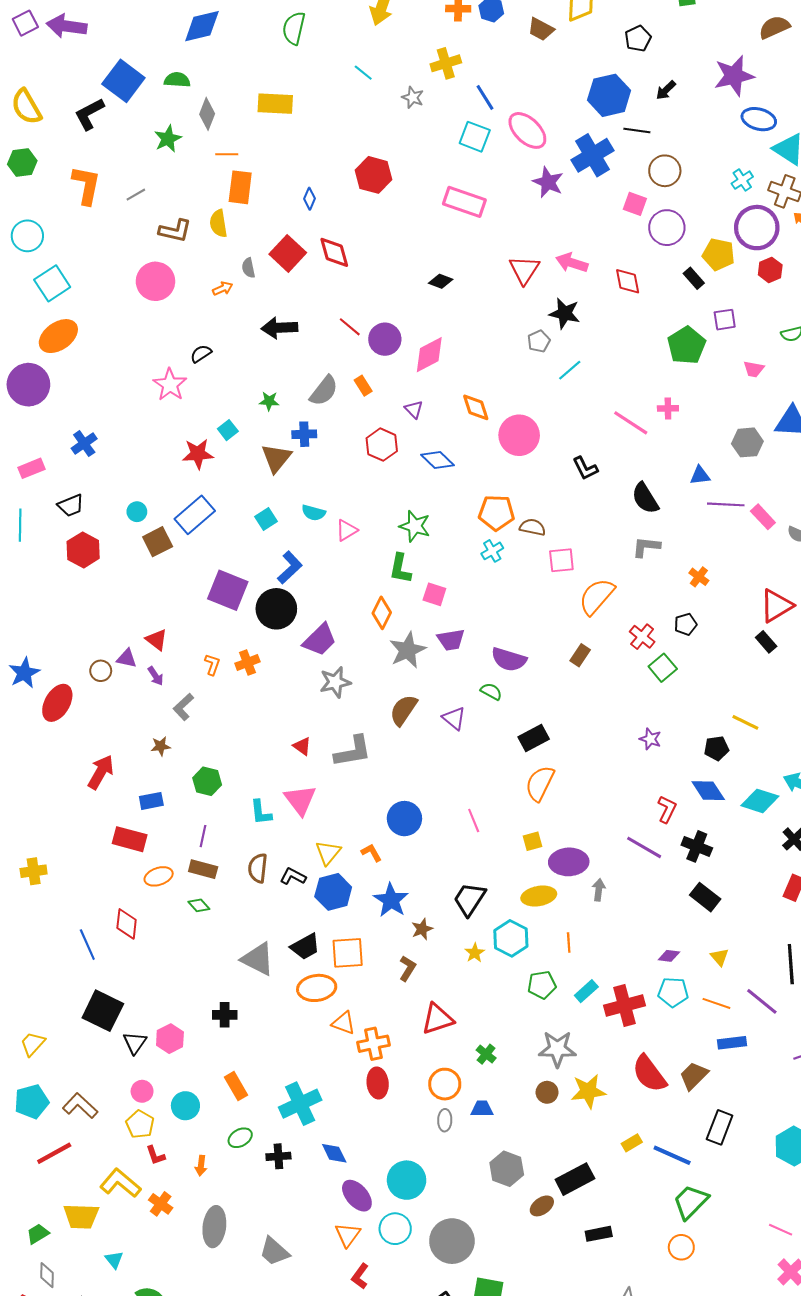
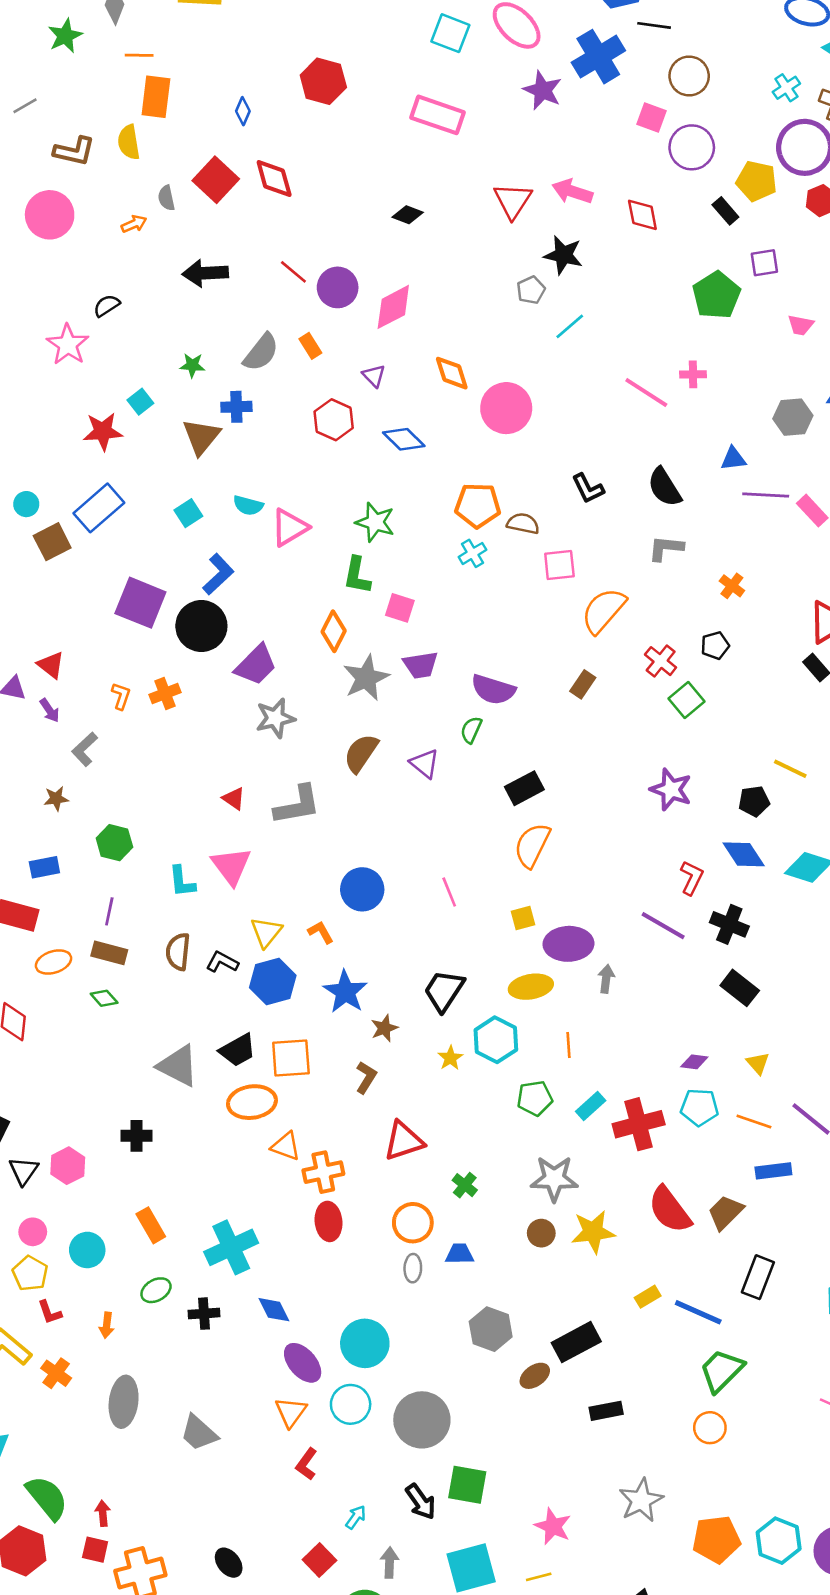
black L-shape: (585, 468) -> (588, 489), moved
pink triangle: (347, 530) -> (290, 527), size x1.4
green semicircle: (491, 691) -> (471, 730), turned -95
purple star: (650, 739) -> (671, 789), size x1.5

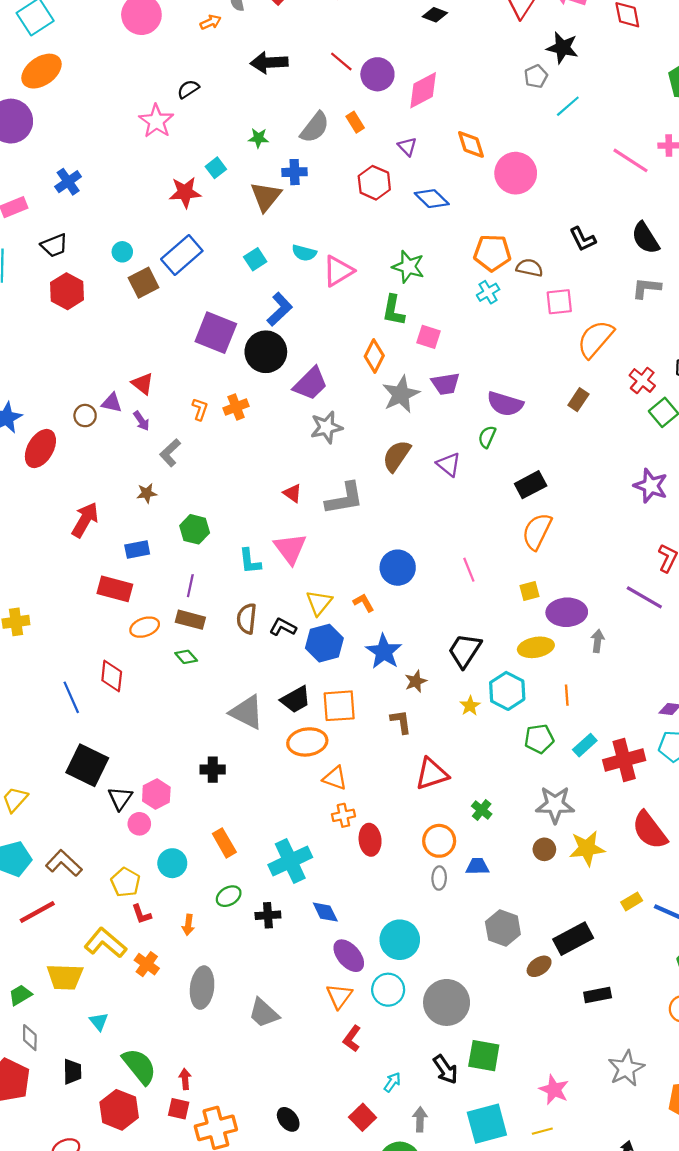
brown L-shape: (366, 1077) -> (401, 722), turned -40
orange cross: (323, 1172) -> (343, 815), moved, size x0.7
pink circle: (33, 1232) -> (139, 824), moved

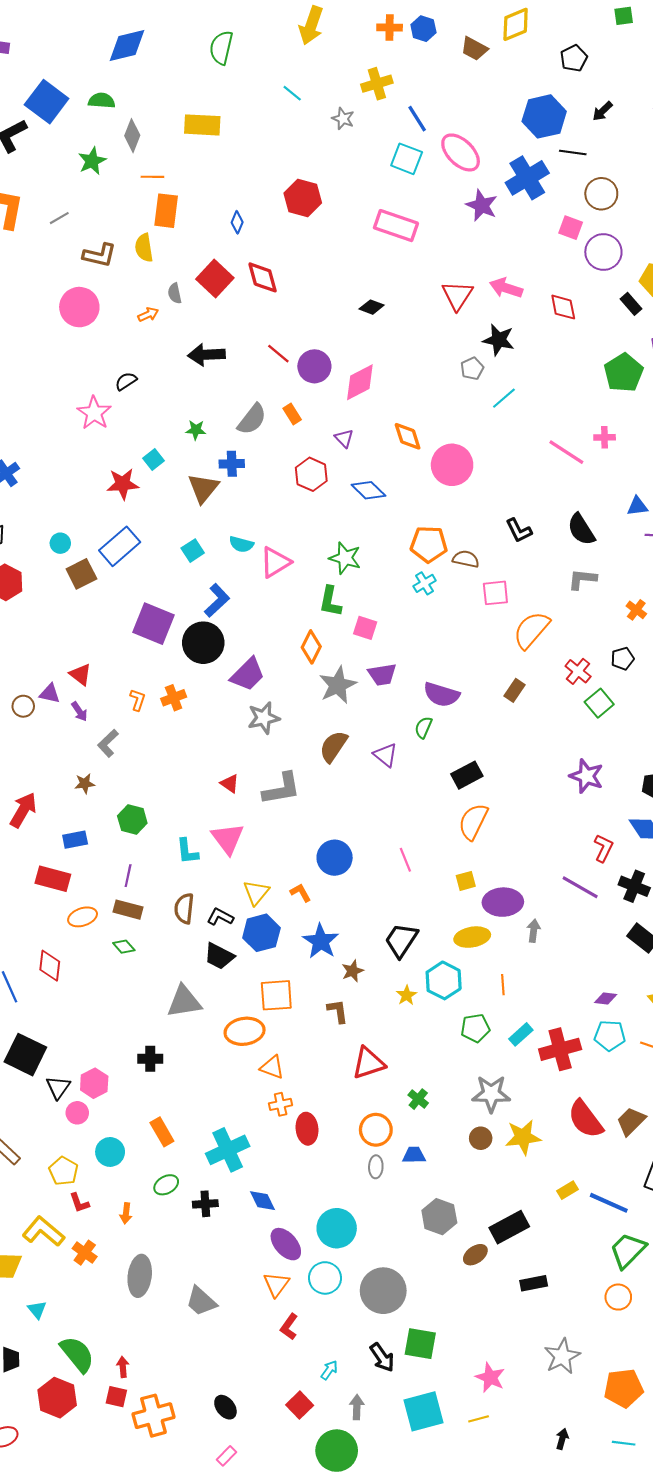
black trapezoid: (296, 699) -> (219, 956), moved, turned 56
gray triangle: (247, 712) -> (184, 1002), turned -36

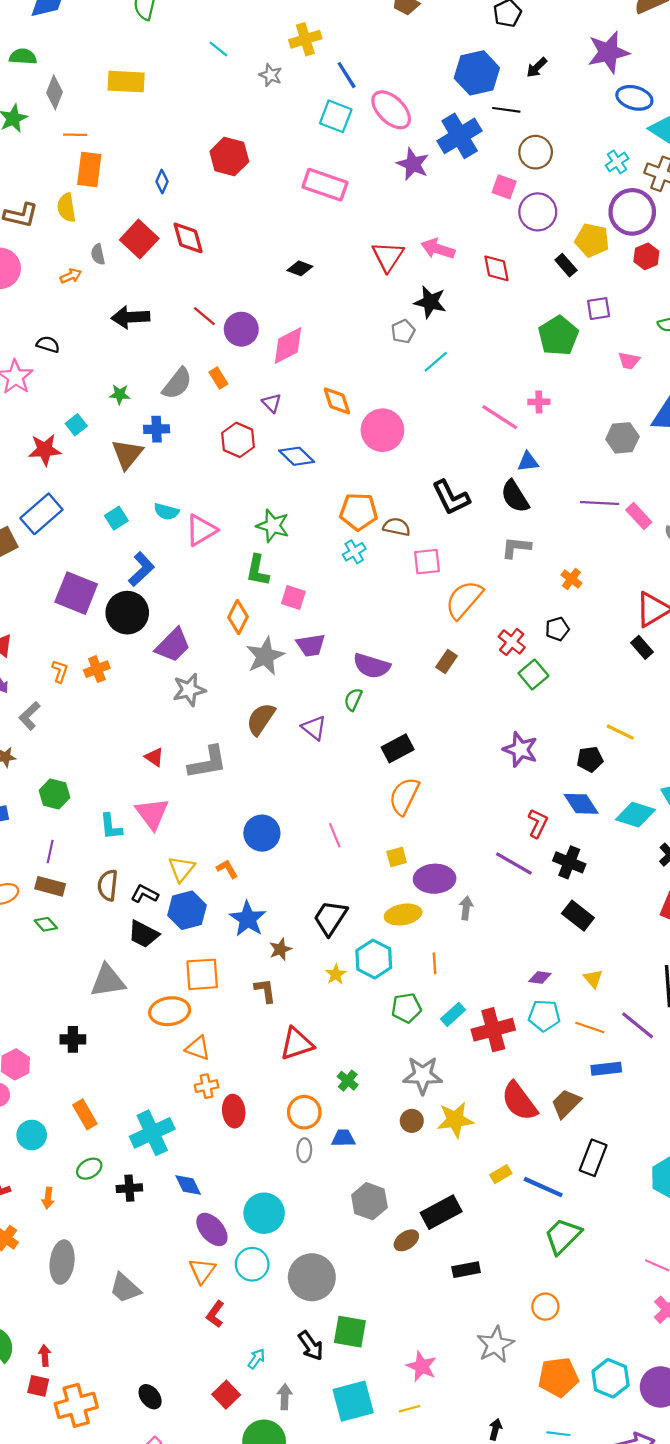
black semicircle: (126, 381) -> (48, 344), turned 50
blue triangle: (637, 506) -> (528, 462), moved
black L-shape: (519, 530) -> (451, 498), size x1.4
orange circle: (618, 1297) -> (545, 1307), moved

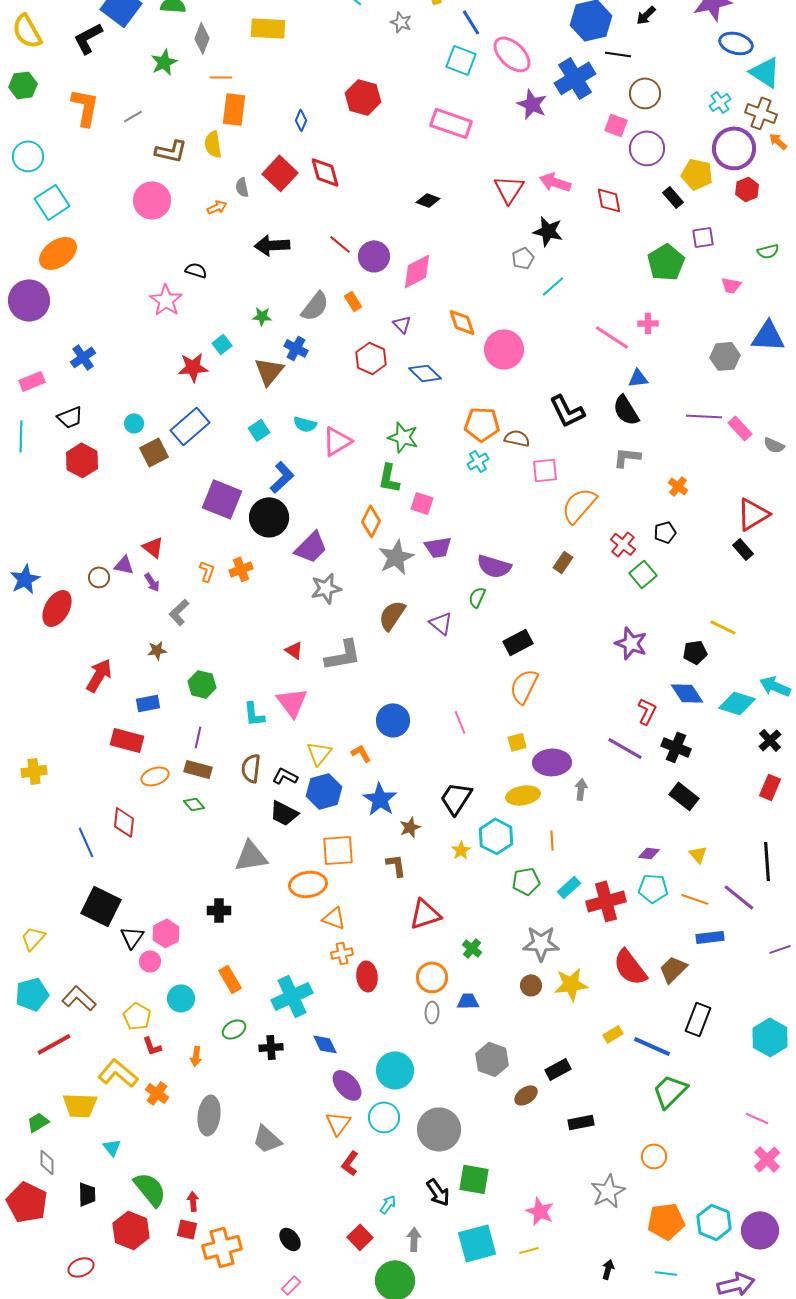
blue cross: (157, 429) -> (296, 348), turned 30
black rectangle: (441, 1212) -> (558, 1069), size x0.7

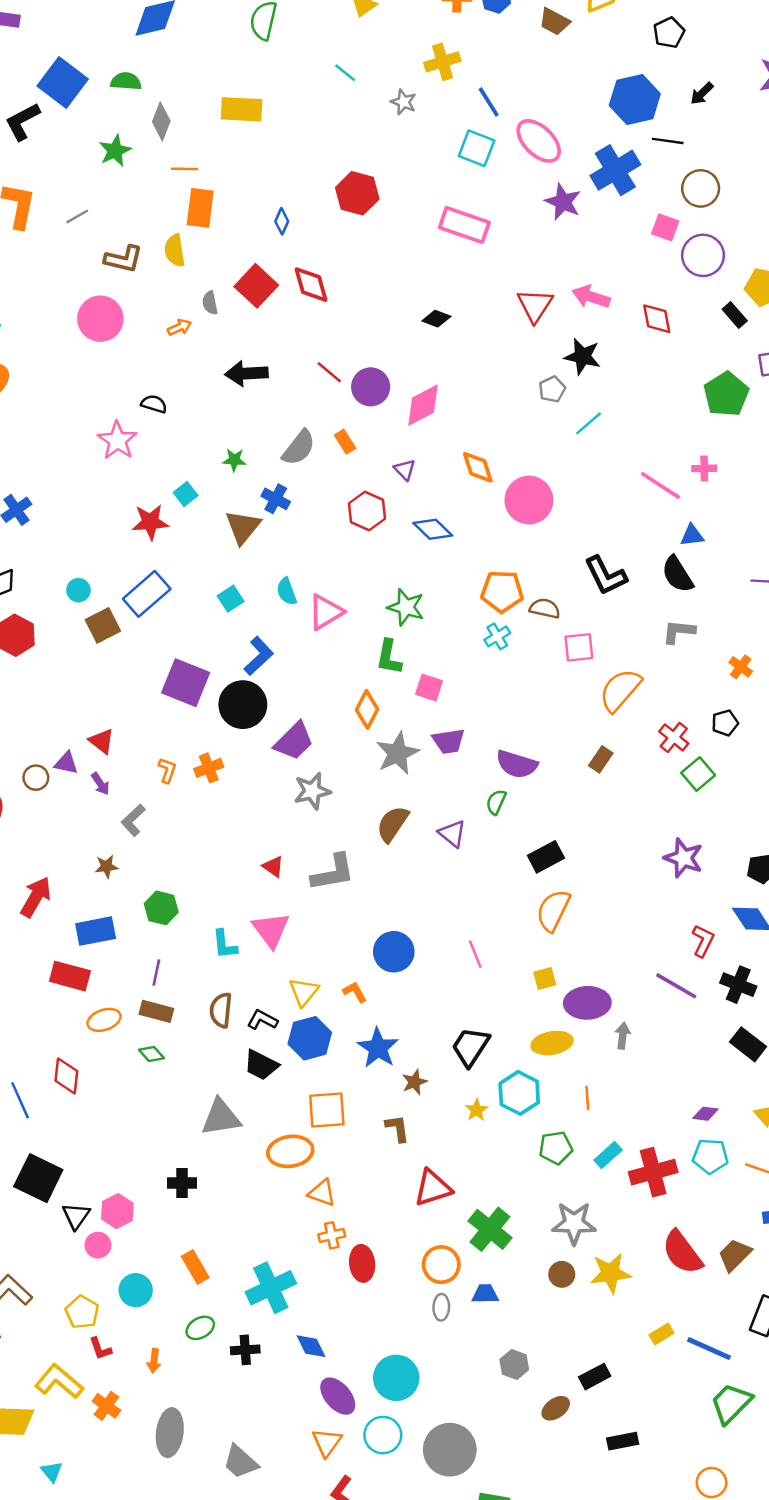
cyan semicircle: (305, 424) -> (287, 591), turned 55
blue rectangle: (148, 703) -> (96, 931), size x1.4
green cross: (472, 948) -> (490, 1229), size x1.8
gray hexagon: (492, 1059) -> (514, 1364), size x0.7

